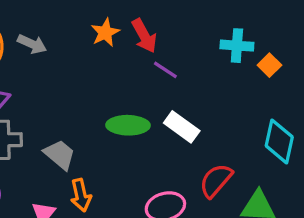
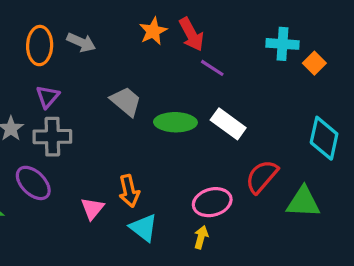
gray trapezoid: (60, 155) -> (126, 101), moved

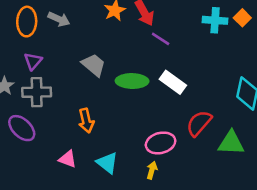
orange square: (314, 63) -> (242, 18), moved
orange arrow: (129, 191) -> (86, 121), moved
pink triangle: (92, 209) -> (68, 159), moved, turned -48

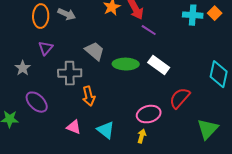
gray cross: (37, 92) -> (70, 73), moved
green triangle: (231, 143) -> (208, 129), moved, turned -50

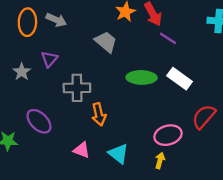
gray arrow: (67, 14) -> (56, 20), moved
orange ellipse: (41, 16) -> (27, 22), moved
gray trapezoid: (95, 51) -> (106, 42), moved
gray star: (23, 68) -> (22, 72), moved

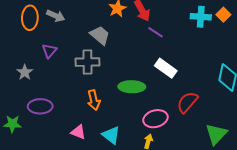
gray star: (22, 72) -> (25, 72), moved
green ellipse: (142, 77) -> (132, 87), moved
gray cross: (77, 88) -> (88, 62), moved
purple ellipse: (39, 121) -> (40, 106), turned -45

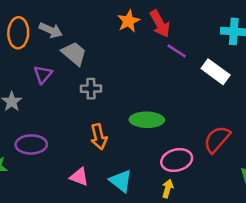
gray trapezoid: (100, 35) -> (74, 54), moved
gray cross: (88, 62) -> (91, 89), size x0.7
white rectangle: (166, 68) -> (216, 72), moved

